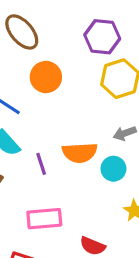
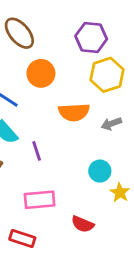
orange semicircle: (80, 153) -> (74, 112), moved
cyan circle: (113, 169) -> (100, 171), moved

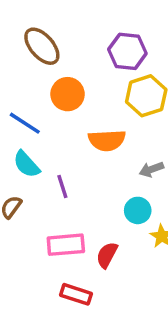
gray arrow: (111, 124) -> (151, 169), moved
red semicircle: (83, 224) -> (107, 255), moved, turned 95
red rectangle: (22, 239) -> (76, 294), moved

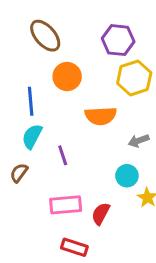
blue line: (25, 123) -> (31, 101), turned 52
cyan semicircle: (26, 164) -> (32, 136), turned 70

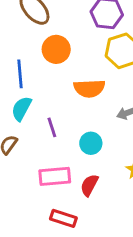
cyan circle: (127, 176) -> (91, 143), moved

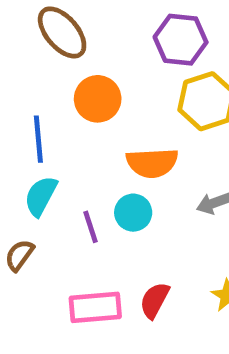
cyan circle: (91, 143) -> (133, 213), moved
red semicircle: (89, 185) -> (155, 300), moved

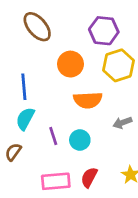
orange circle: (98, 99) -> (70, 64), moved
cyan circle: (133, 213) -> (80, 140), moved

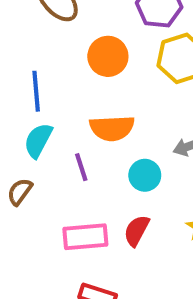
orange semicircle: (88, 100) -> (112, 128), moved
cyan circle: (80, 140) -> (145, 175), moved

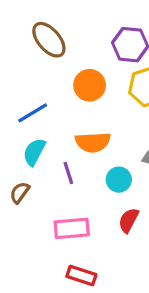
blue line: (36, 91) -> (33, 113), turned 64
red semicircle: (137, 231) -> (129, 220), moved

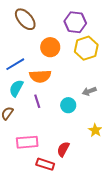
orange semicircle: (93, 142) -> (40, 76), moved
red semicircle: (129, 220) -> (63, 149), moved
pink rectangle: (72, 228) -> (27, 142), moved

